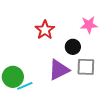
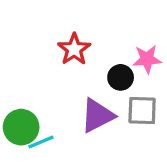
pink star: (89, 25) -> (147, 59), moved

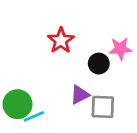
gray square: (142, 111) -> (103, 107), moved
purple triangle: (97, 116) -> (80, 95), size x0.7

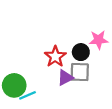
red star: (61, 41) -> (55, 57), moved
gray square: (103, 107) -> (80, 72), moved

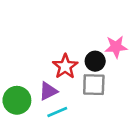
purple triangle: (65, 78) -> (48, 91), moved
cyan line: (28, 95) -> (57, 112), moved

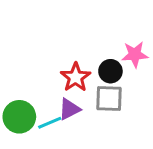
purple triangle: (48, 91) -> (69, 109), moved
cyan line: (57, 112) -> (50, 123), moved

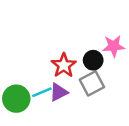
gray square: (109, 99) -> (92, 83), turned -30
cyan line: (50, 123) -> (42, 92), moved

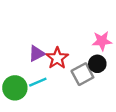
black circle: (93, 60) -> (97, 64), moved
purple triangle: (59, 92) -> (37, 54), moved

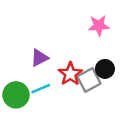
pink star: (102, 41) -> (99, 26), moved
red star: (57, 58) -> (70, 74), moved

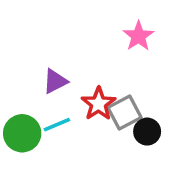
pink star: (99, 26) -> (138, 36), turned -30
black circle: (105, 69) -> (147, 132), moved

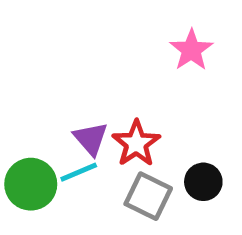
purple triangle: (55, 81) -> (91, 139), moved, turned -44
gray square: (125, 112) -> (148, 196), moved, turned -36

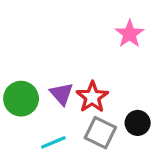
cyan line: (79, 172) -> (53, 142), moved
green circle: (31, 184) -> (21, 99), moved

